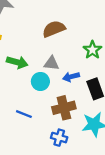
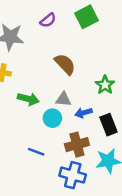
brown semicircle: (54, 29) -> (65, 64), turned 70
blue cross: (59, 138) -> (73, 175), size x1.5

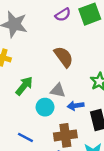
purple semicircle: (48, 20) -> (63, 15), moved
green arrow: (28, 99) -> (24, 86), turned -72

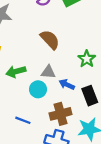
green arrow: (24, 86) -> (16, 72), turned -138
blue arrow: (76, 106) -> (67, 84), turned 40

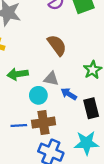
brown cross: (61, 114) -> (43, 123), moved
blue line: (23, 120) -> (19, 125), turned -32

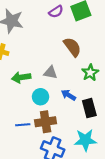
brown semicircle: (57, 45) -> (72, 47), moved
gray triangle: (51, 79) -> (50, 73), moved

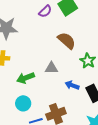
cyan circle: (41, 97) -> (23, 103), moved

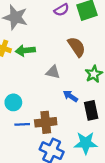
green arrow: (26, 78) -> (25, 50), moved

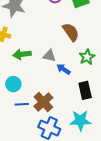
green arrow: (25, 50) -> (22, 54), moved
blue arrow: (70, 96) -> (64, 69), moved
brown cross: (46, 122) -> (43, 102), turned -36

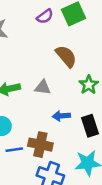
blue arrow: (64, 69) -> (61, 116), moved, turned -32
brown cross: (43, 102) -> (40, 145), turned -30

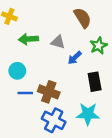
blue arrow: (61, 116) -> (75, 58), moved, turned -48

